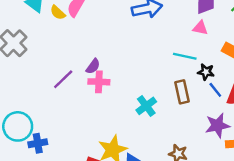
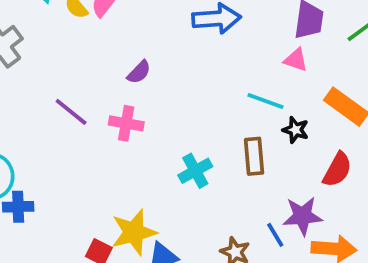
purple semicircle: (93, 66) -> (139, 72), moved
purple line: (63, 79) -> (71, 112), turned 75
blue line: (215, 90) -> (275, 235), moved

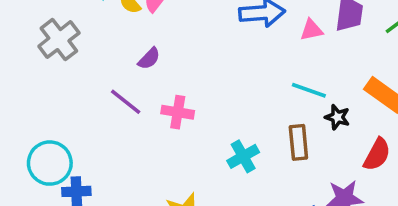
pink triangle: (296, 60) -> (311, 30), moved, turned -30
purple semicircle: (139, 72) -> (149, 59), moved

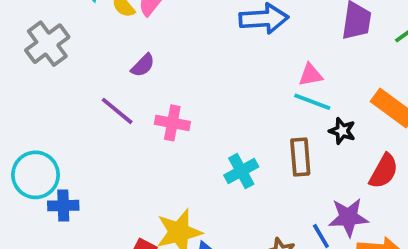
pink triangle: (311, 30) -> (311, 75), moved

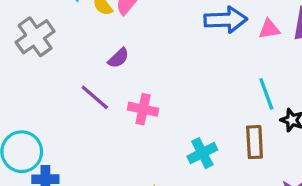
pink triangle: (311, 75) -> (269, 29), moved
cyan line: (312, 102) -> (266, 94), turned 48

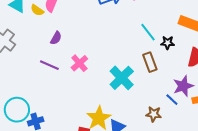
pink cross: (143, 109) -> (79, 63), turned -36
cyan cross: (202, 153) -> (122, 78), size x1.4

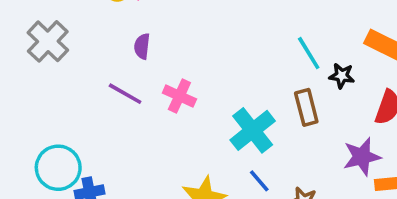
purple semicircle: (56, 38) -> (142, 46), turned 152
pink cross: (79, 63) -> (179, 96), turned -30
blue line: (172, 100) -> (259, 181), moved

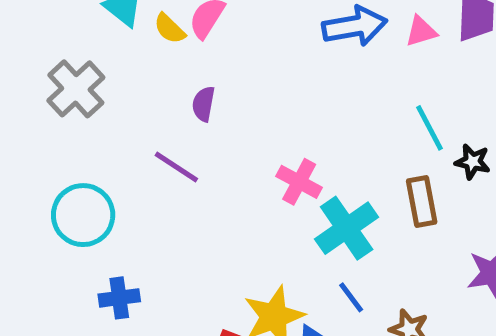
pink cross: (179, 96) -> (299, 182), moved
cyan circle: (58, 168) -> (83, 215), moved

